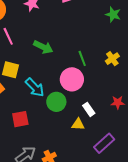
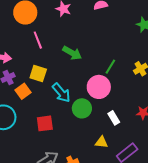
green line: (82, 58) -> (110, 67), turned 49
yellow triangle: (78, 124) -> (101, 142), moved

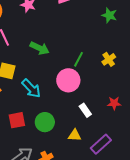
green circle: (82, 108) -> (45, 122), moved

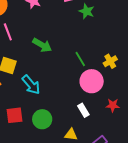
green star: (109, 15) -> (87, 11), moved
green line: (79, 59) -> (80, 59), turned -63
pink circle: (68, 80) -> (92, 81), moved

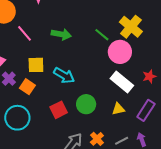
yellow cross: (110, 61) -> (131, 27), size x1.6
red star: (113, 105) -> (149, 76), moved
white rectangle: (83, 110) -> (122, 82), size x1.6

